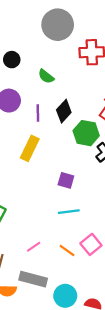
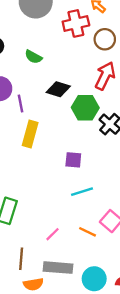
black diamond: (64, 111) -> (58, 89), turned 75
purple line: (38, 113) -> (21, 103), moved

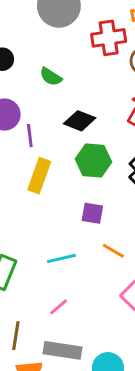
green hexagon: (85, 108) -> (93, 160), moved
cyan line: (82, 192) -> (61, 258), moved
orange line: (88, 232) -> (113, 251), moved

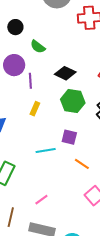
green semicircle: (51, 77) -> (38, 47), moved
yellow rectangle: (39, 176) -> (35, 109), size x0.6
cyan line: (61, 258) -> (46, 151), moved

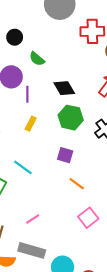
black diamond: (65, 73) -> (64, 88), turned 30
cyan line: (46, 151) -> (23, 167), moved, turned 42

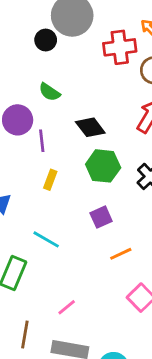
black circle: (15, 37) -> (46, 40), moved
purple square: (65, 155) -> (101, 217), turned -35
orange line: (77, 184) -> (121, 254), turned -56

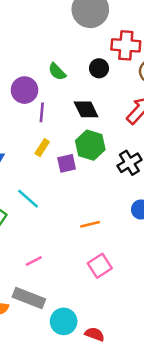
black circle: (46, 40) -> (99, 68), moved
purple square: (101, 217) -> (67, 163), moved

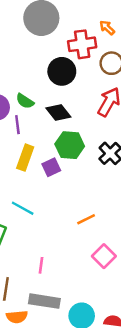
black circle: (99, 68) -> (62, 71), size x1.5
green semicircle: (57, 72) -> (25, 101), moved
yellow rectangle: (42, 148) -> (25, 158), size x1.5
pink line: (34, 261) -> (41, 265), turned -42

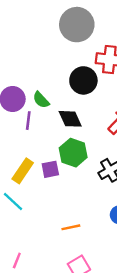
yellow rectangle: (25, 158) -> (23, 171), moved

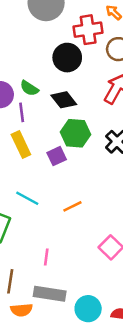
yellow rectangle: (23, 171) -> (21, 145), moved, turned -45
orange line: (71, 227) -> (72, 206), moved

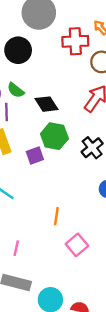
black circle: (67, 58) -> (18, 50), moved
orange line: (72, 206) -> (56, 216), moved, turned -60

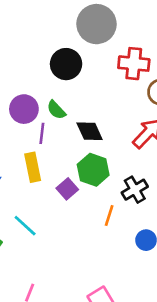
purple square: (35, 156) -> (67, 189), turned -30
orange line: (56, 216) -> (109, 216), moved

